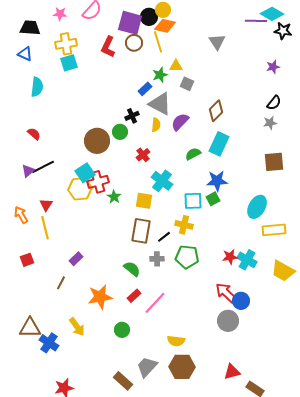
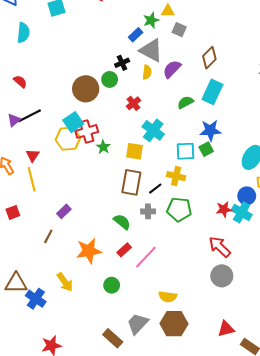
blue circle: (241, 301) -> (247, 196), moved

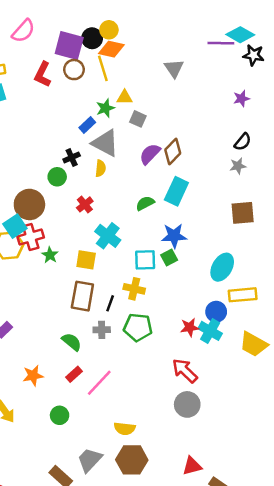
purple semicircle: (172, 69) -> (150, 154), moved
brown circle: (86, 89) -> (29, 204), moved
black line: (155, 189) -> (110, 303), turned -32
orange star: (89, 251) -> (33, 376), size x0.7

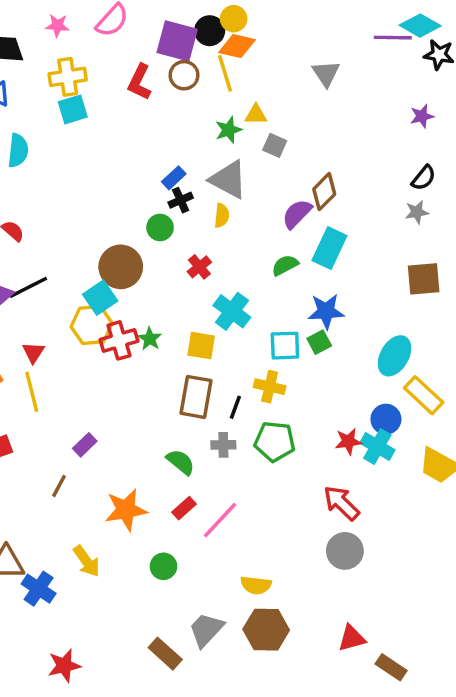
blue rectangle: (87, 125) -> (174, 178), moved
purple semicircle: (150, 154) -> (297, 214), moved
red cross: (31, 237) -> (119, 340), moved
yellow rectangle: (243, 295) -> (424, 395), turned 48
orange star: (33, 376) -> (126, 510), size x1.4

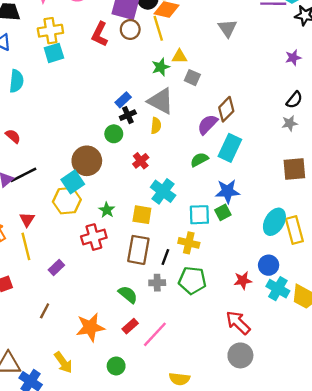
red cross: (119, 340) -> (94, 237), moved
yellow rectangle: (424, 395) -> (294, 230), moved, turned 32
purple rectangle: (85, 445) -> (56, 267), moved
cyan cross: (377, 447) -> (278, 289), moved

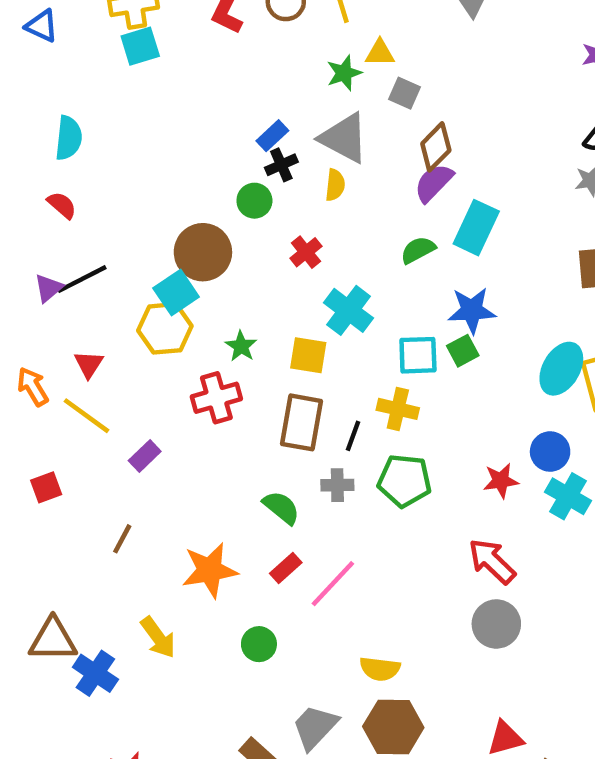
cyan semicircle: (16, 81) -> (69, 138), moved
brown diamond: (226, 109) -> (436, 147), moved
yellow line: (26, 246) -> (86, 416), turned -40

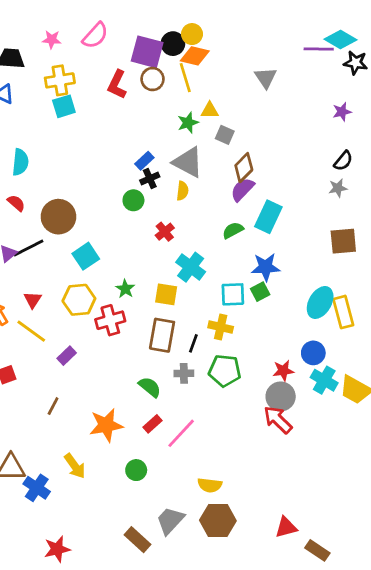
brown circle: (203, 252) -> (58, 217), moved
yellow hexagon: (165, 328) -> (79, 300), moved
gray circle: (496, 624) -> (281, 397), moved

